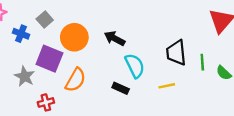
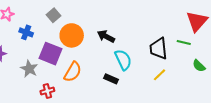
gray square: (45, 19) -> (53, 15), moved
green line: (202, 62) -> (184, 42), moved, turned -72
yellow line: (167, 86) -> (160, 75), moved, turned -32

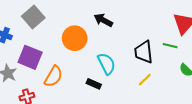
gray square: (53, 15) -> (33, 17), size x1.5
orange circle: (72, 35) -> (75, 38), moved
black arrow: (106, 36) -> (103, 20), moved

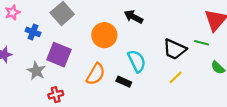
black trapezoid: (144, 52) -> (175, 49), turned -60
orange semicircle: (53, 76) -> (96, 74), moved

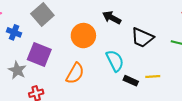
black trapezoid: (175, 49) -> (142, 38), moved
yellow line: (176, 77) -> (153, 77), turned 40
black rectangle: (124, 82) -> (131, 81), moved

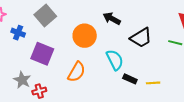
black trapezoid: (142, 38) -> (141, 38), turned -55
gray star: (17, 70) -> (22, 80), moved
yellow line: (153, 77) -> (153, 83), moved

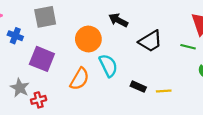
gray square: (45, 16) -> (45, 17), turned 30
cyan semicircle: (115, 60) -> (108, 66), moved

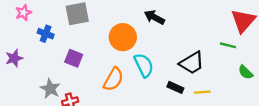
black trapezoid: (150, 41) -> (192, 63), moved
purple square: (42, 59) -> (74, 58), size x0.7

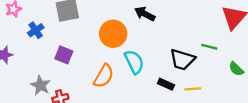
blue cross: (46, 34) -> (36, 30), turned 35
green line: (228, 45) -> (209, 47), moved
black trapezoid: (192, 63) -> (182, 60), turned 48

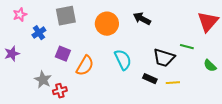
black arrow: (145, 14) -> (142, 19), moved
orange circle: (113, 34) -> (107, 24), moved
orange semicircle: (104, 76) -> (85, 66), moved

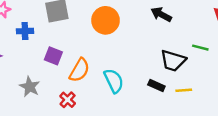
black arrow: (142, 19) -> (161, 14), moved
blue cross: (39, 33) -> (25, 31), turned 32
cyan semicircle: (123, 60) -> (114, 81), moved
red cross: (60, 91) -> (68, 100), moved, turned -32

